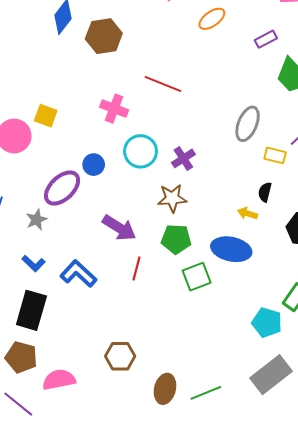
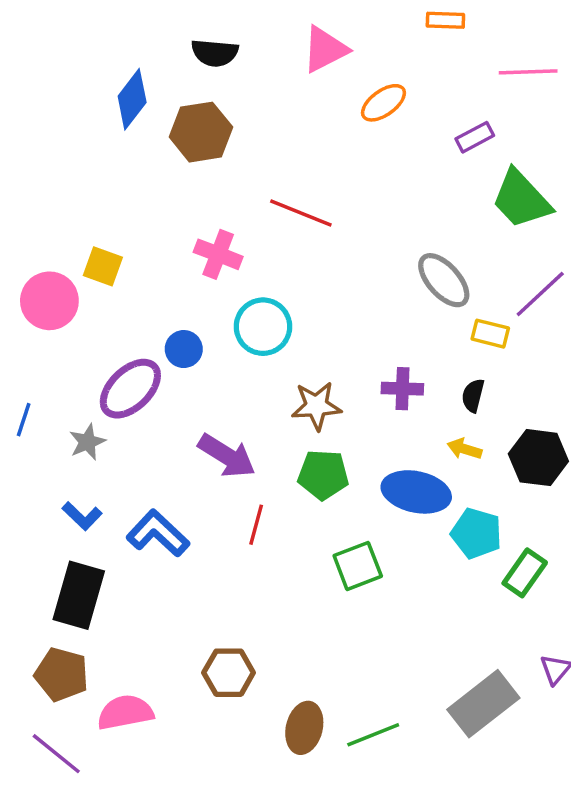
gray ellipse: (248, 124) -> (444, 280), turned -64
purple cross: (183, 158) -> (402, 389), moved, turned 35
yellow arrow: (248, 213) -> (464, 449), moved
green square: (197, 277) -> (358, 566), moved
cyan pentagon: (267, 323) -> (476, 533), moved

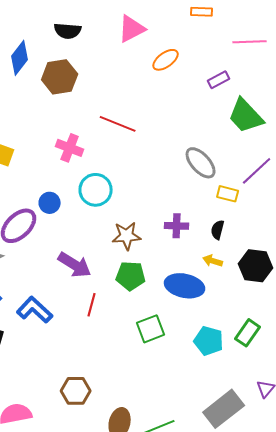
cyan pentagon: (476, 533) -> (209, 341), moved

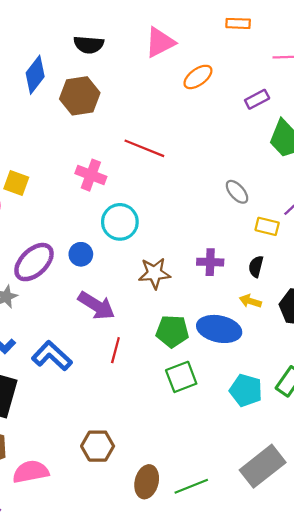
gray ellipse: (201, 163) -> (237, 192), size x0.7
blue circle: (50, 203) -> (81, 254), moved
green pentagon: (131, 276) -> (172, 331), moved

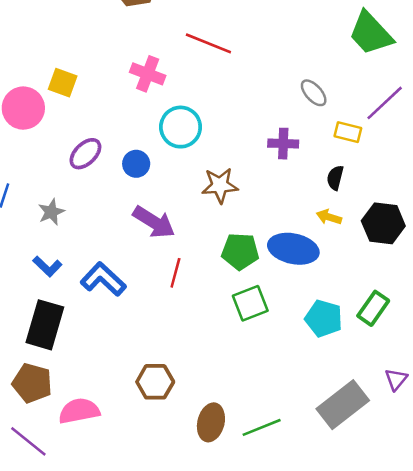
purple ellipse: (34, 262) -> (85, 154), moved, size x0.7
purple cross: (210, 262) -> (283, 144), moved

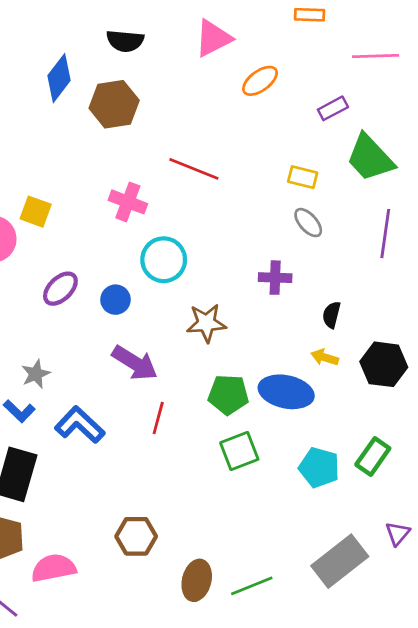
purple line: (385, 103) -> (385, 234), turned -39
yellow rectangle: (348, 132) -> (303, 177), moved
gray star: (51, 212) -> (36, 374), moved

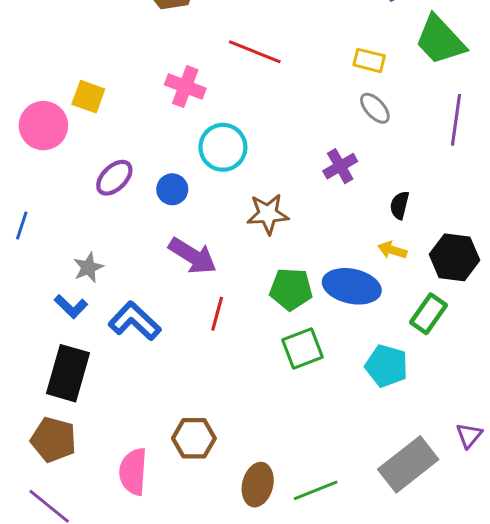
purple cross: (275, 278) -> (340, 166), turned -32
green rectangle: (373, 456) -> (428, 314), moved
pink semicircle: (54, 568) -> (133, 472), moved, turned -75

